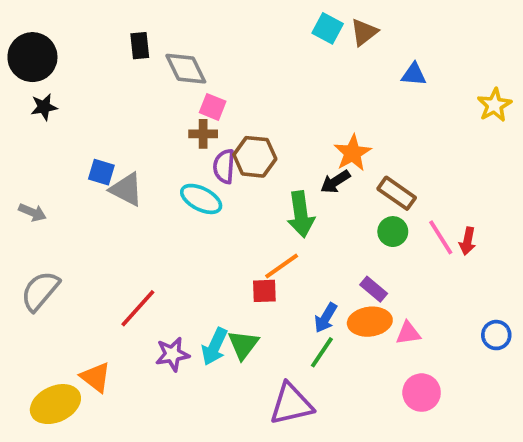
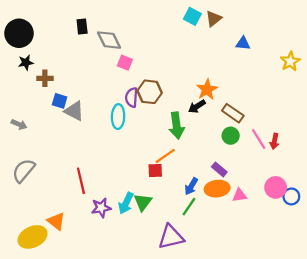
brown cross: (203, 134) -> (45, 78), moved
cyan ellipse: (201, 199) -> (118, 117), turned 65
red line: (138, 308) -> (81, 181), turned -55
pink circle: (422, 393) -> (276, 187), moved

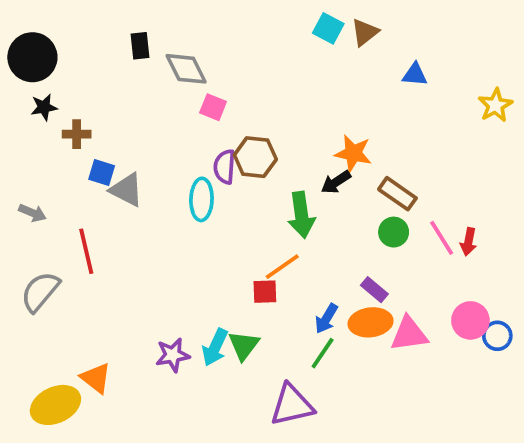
orange star: (207, 90) -> (353, 153), turned -30
red line: (81, 181) -> (86, 251), moved
pink triangle: (240, 195) -> (409, 334), size x1.5

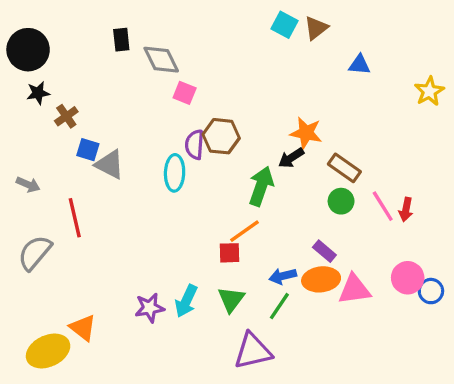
brown cross: (77, 134) -> (66, 116), turned -35
green arrow: (301, 215) -> (261, 186), turned -153
blue arrow: (326, 319) -> (283, 276), turned 45
green triangle: (244, 345) -> (231, 299), moved

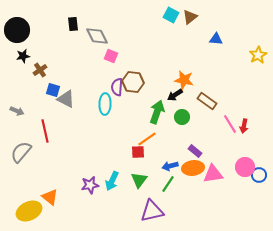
green circle: (341, 201) -> (182, 117), moved

